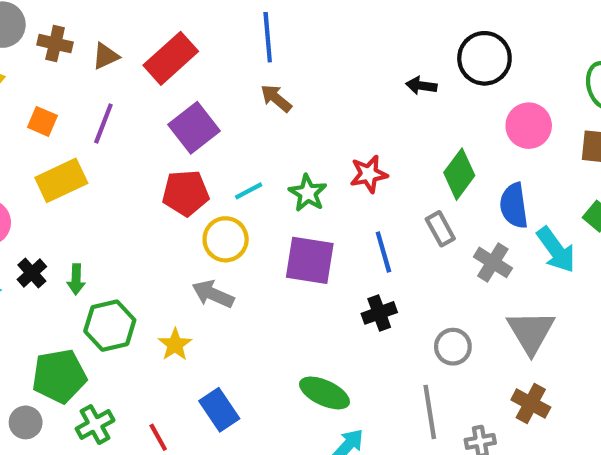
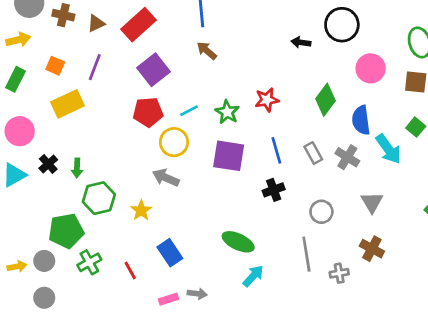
gray rectangle: (440, 229) -> (313, 153), moved
gray triangle: (531, 332) -> (372, 202), size x0.7

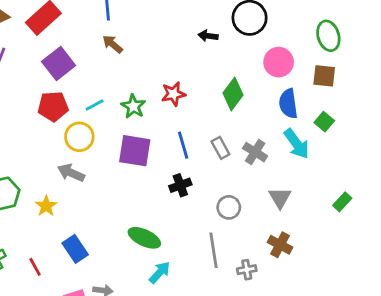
blue semicircle: (361, 120) -> (288, 104), moved

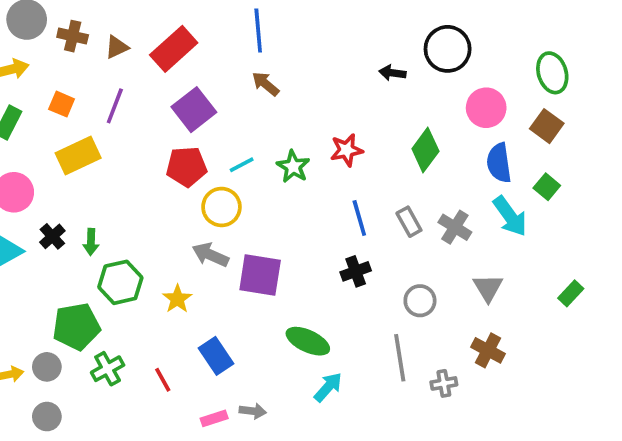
brown square: (324, 76) -> (547, 126), turned 30
purple square: (135, 151) -> (260, 275), moved

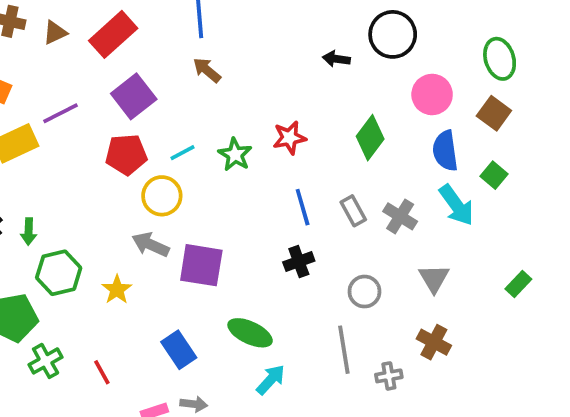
purple line: (115, 106) -> (61, 113), moved, turned 42
blue rectangle: (216, 356) -> (179, 350), moved

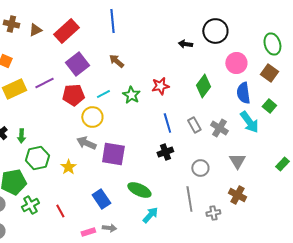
brown arrow: (207, 70) -> (116, 61), moved
purple line: (61, 113) -> (44, 83), moved

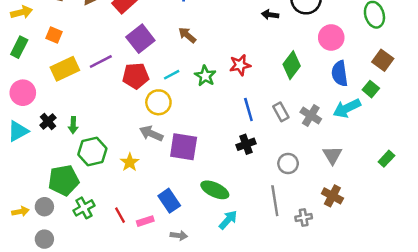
brown square: (269, 73) -> (383, 60), moved
cyan arrow: (249, 122) -> (347, 108), turned 100
pink rectangle: (88, 232) -> (145, 221), moved

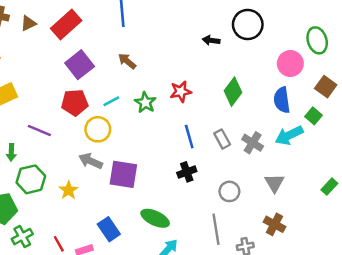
pink circle: (331, 37) -> (290, 63), moved
purple line: (101, 61) -> (39, 131), moved, turned 50

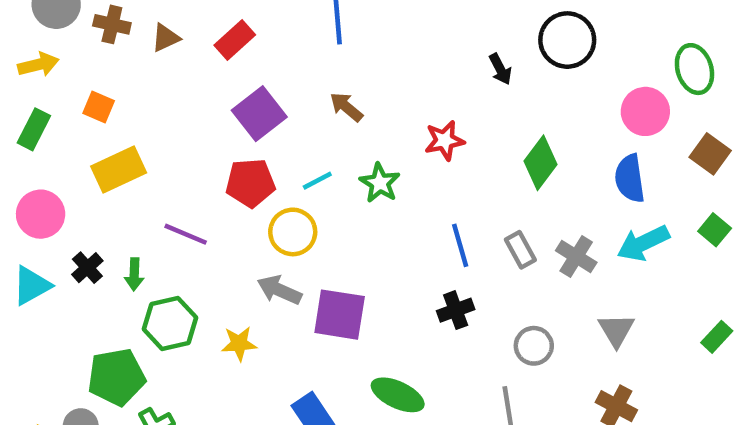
red rectangle: (66, 25) -> (235, 40), size x0.7
black arrow: (211, 40) -> (500, 69), turned -126
red star: (181, 92) -> (445, 140), moved
green square: (314, 116) -> (715, 230), moved
yellow star: (69, 190) -> (239, 344), turned 30

